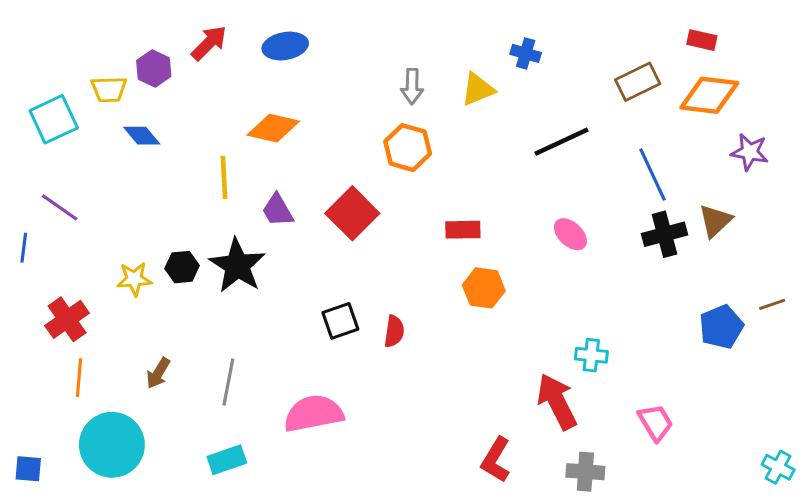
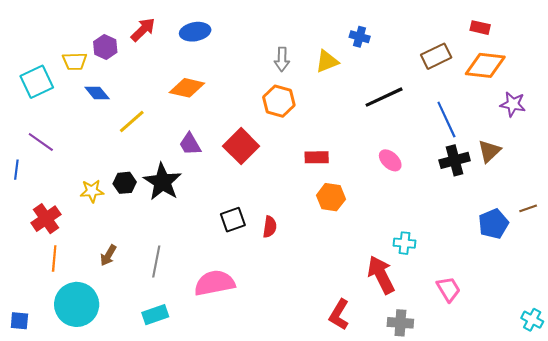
yellow line: (224, 177) -> (132, 122), moved, turned 52

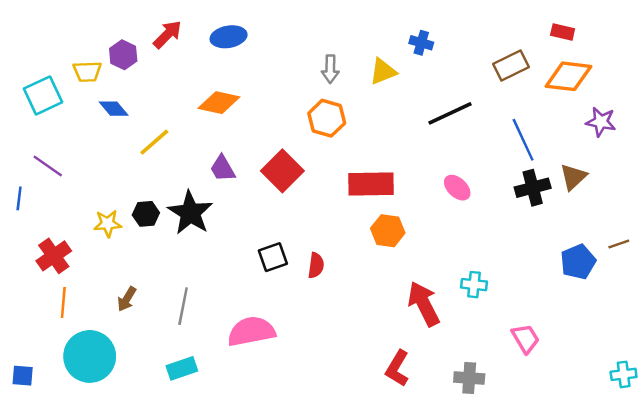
red rectangle: (317, 157) -> (371, 184), size x1.6
red arrow: (381, 275) -> (424, 304), moved
cyan cross: (532, 320) -> (624, 374), turned -35

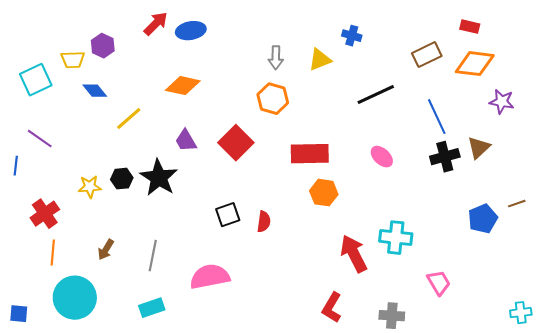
red arrow: (167, 34) -> (156, 24), moved
cyan cross: (474, 285) -> (396, 238), size x1.5

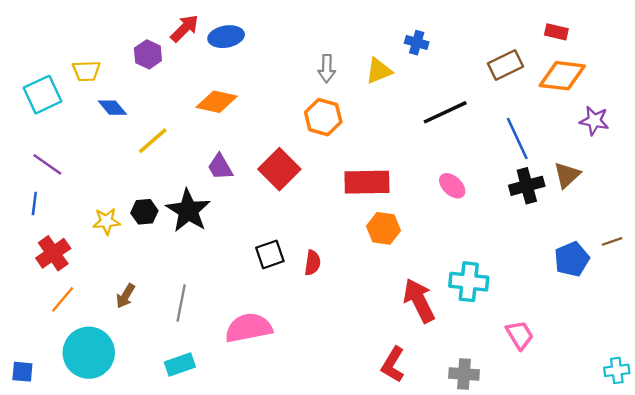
purple hexagon: (103, 46) -> (148, 54), moved
blue line: (16, 166) -> (34, 204), moved
orange line: (53, 253) -> (63, 299), turned 35

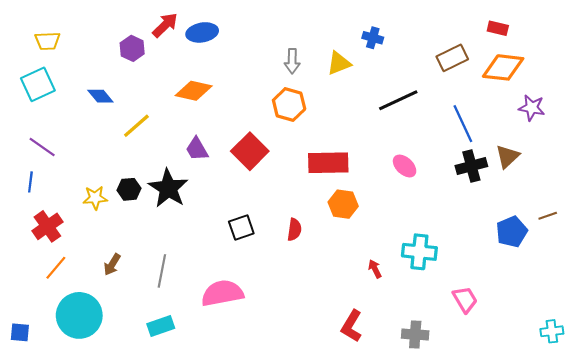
yellow trapezoid: (86, 71) -> (47, 41), moved
red semicircle: (312, 263) -> (294, 230), moved
red arrow: (419, 301) -> (375, 269), size x0.5

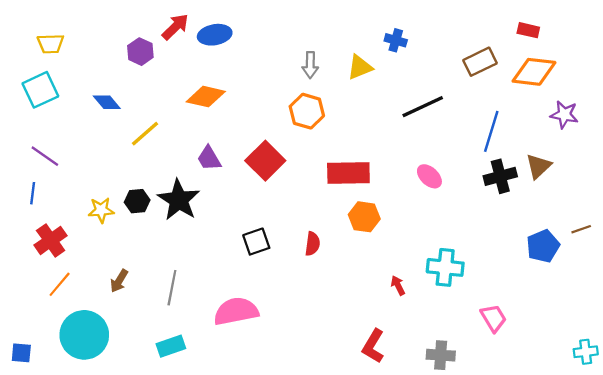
blue line: (463, 124) -> (491, 131), turned 42

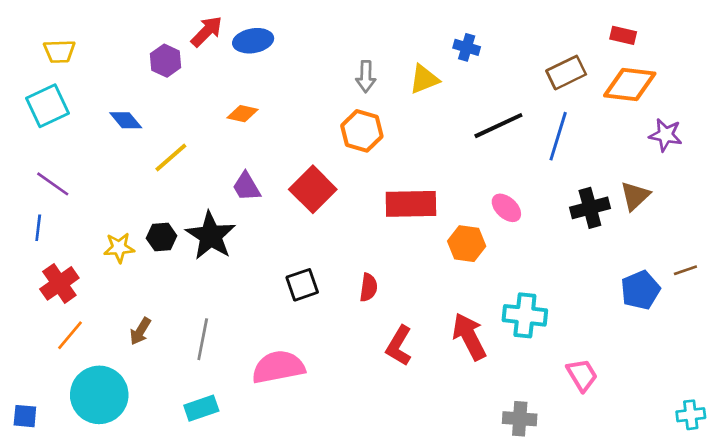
orange diamond: (206, 97) -> (242, 114), size x0.7
blue line: (491, 131) -> (558, 136), moved
orange hexagon: (364, 217) -> (467, 244), moved
red arrow: (398, 285) -> (469, 337), size x2.0
red L-shape: (373, 346) -> (399, 346), moved

